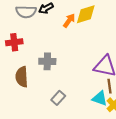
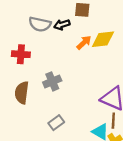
gray cross: (47, 61) -> (52, 81), turned -35

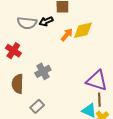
red cross: (21, 54) -> (13, 51), turned 35
gray rectangle: (56, 123) -> (37, 106), moved

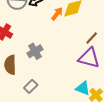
brown line: (99, 100) -> (92, 38), moved, turned 48

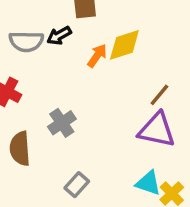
gray rectangle: (31, 86) -> (77, 185), moved

